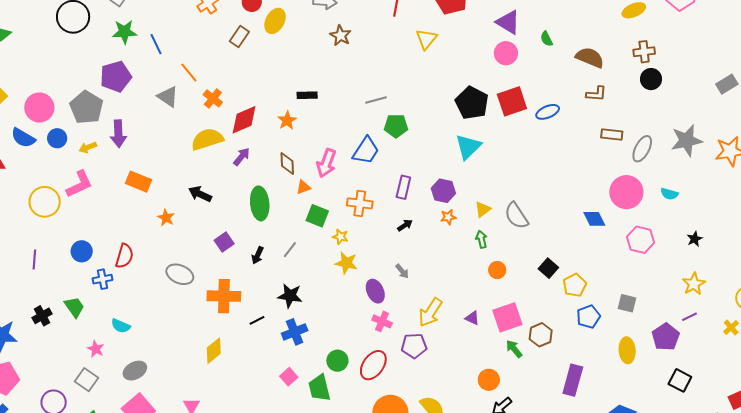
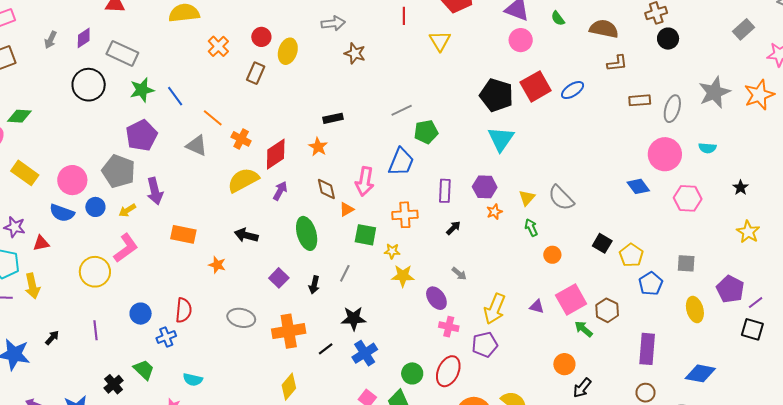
purple line: (689, 317) -> (756, 303), moved

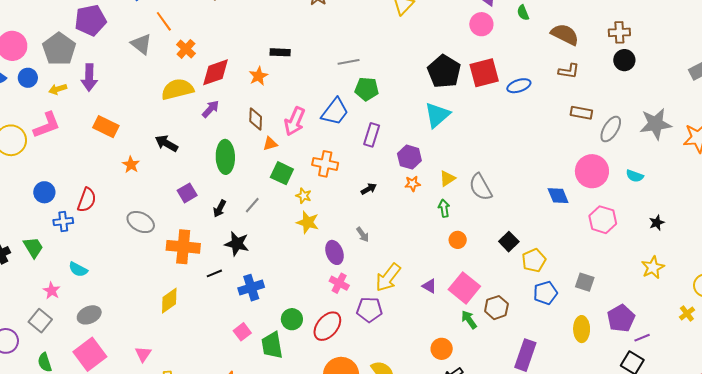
purple rectangle: (445, 191) -> (372, 135), moved
pink square: (571, 299) -> (464, 288), turned -36
black star: (354, 318) -> (237, 244), moved

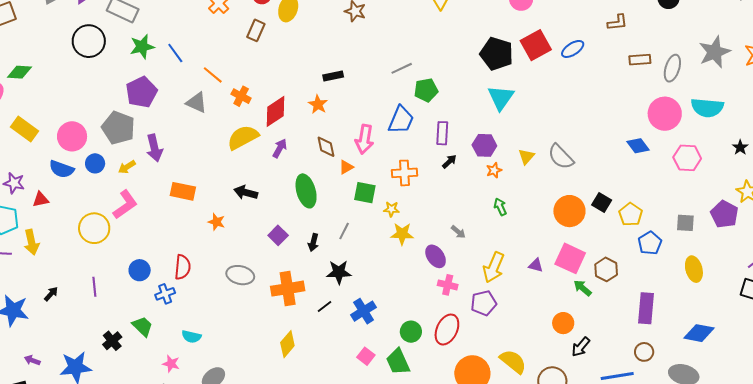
cyan semicircle: (635, 176) -> (707, 108), size x1.8
black arrow: (369, 189) -> (449, 161), moved
green arrow: (444, 208) -> (500, 207), moved
orange circle: (458, 240) -> (569, 211), moved, size x1.8
purple pentagon: (621, 318) -> (724, 214), moved

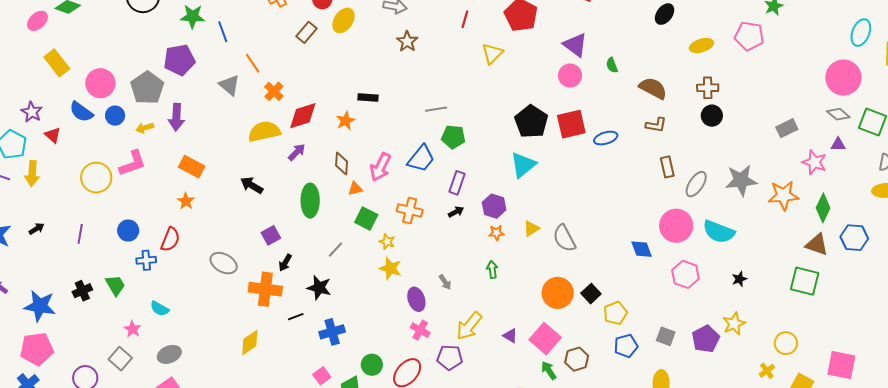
brown rectangle: (640, 60) -> (667, 167), turned 65
red triangle: (41, 199) -> (53, 135), turned 36
orange star: (217, 222) -> (186, 201), moved
black arrow: (313, 242) -> (285, 263), moved

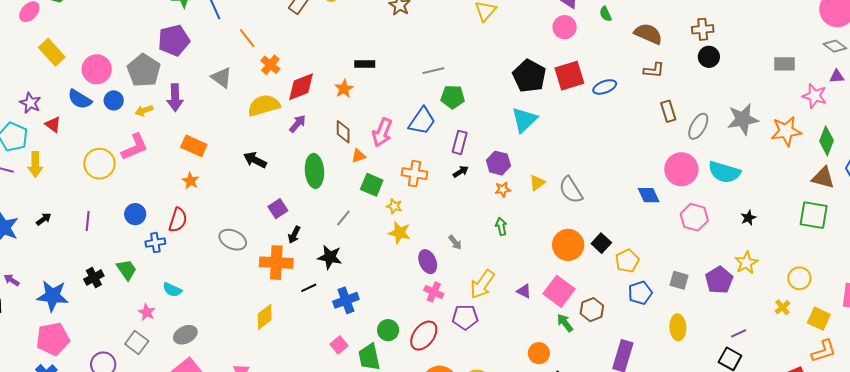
gray triangle: (229, 85) -> (221, 78), moved
gray rectangle: (787, 128) -> (785, 64), turned 30

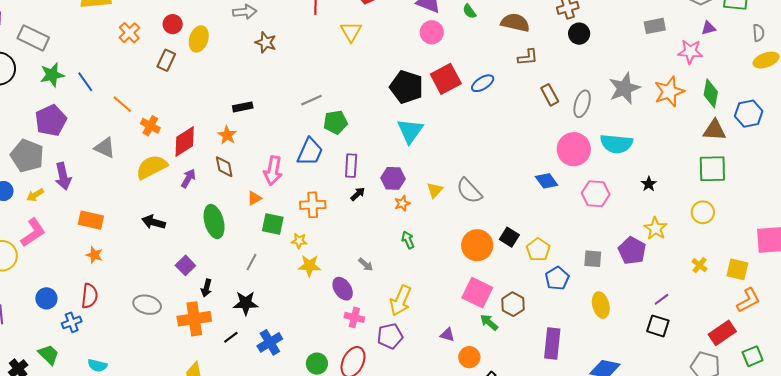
brown diamond: (343, 132) -> (224, 167), moved
yellow circle: (799, 278) -> (703, 212), moved
purple triangle: (524, 291) -> (447, 335), moved

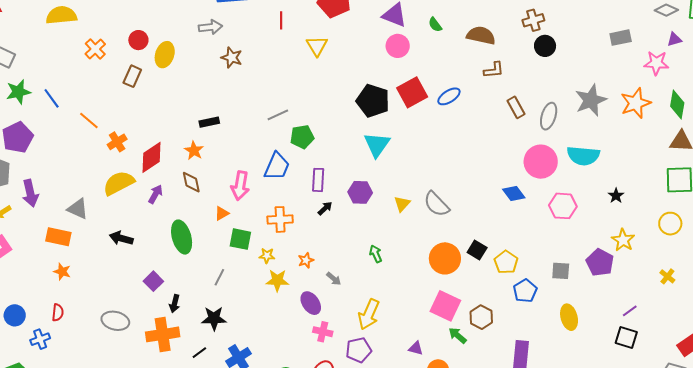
orange cross: (150, 126) -> (117, 142), turned 30
gray triangle: (105, 148) -> (78, 209), moved
orange star: (402, 203) -> (306, 260), moved
red semicircle: (89, 296) -> (58, 313), size x0.7

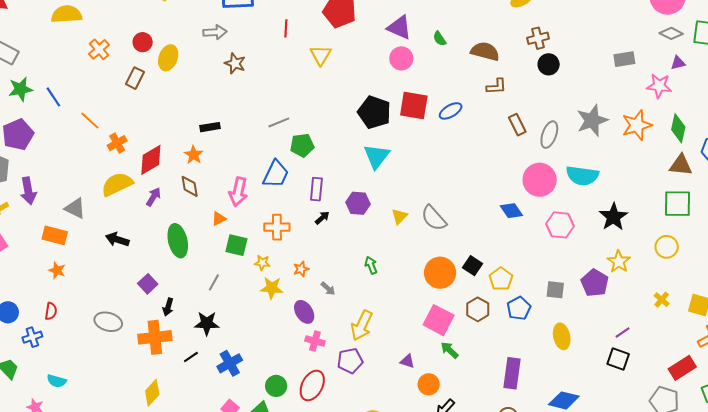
red square: (412, 92) -> (414, 105), turned 36
black star: (616, 196) -> (613, 217), size x1.8
brown hexagon: (481, 317) -> (478, 309), moved

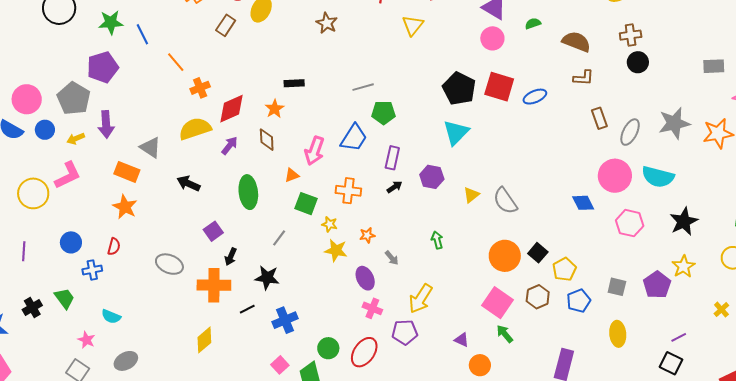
green semicircle: (440, 39) -> (533, 23), turned 98
orange star: (57, 270) -> (125, 207), size x1.4

